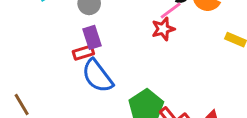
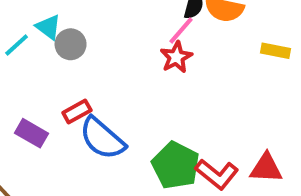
purple rectangle: (92, 37) -> (32, 133), moved, turned -30

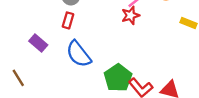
red rectangle: (77, 112) -> (68, 20), moved, turned -56

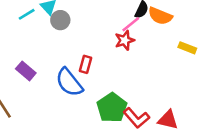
red rectangle: (68, 20) -> (85, 64), moved

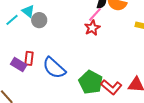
red rectangle: (85, 64) -> (29, 58), moved

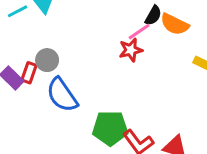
gray circle: (39, 20) -> (47, 60), moved
green pentagon: (91, 82) -> (110, 128), turned 30

